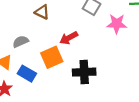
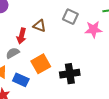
brown triangle: (42, 12) -> (39, 26), moved
red arrow: (69, 38) -> (22, 36), moved, turned -42

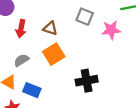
red arrow: (22, 36) -> (21, 29), moved
orange square: (41, 64) -> (54, 54), moved

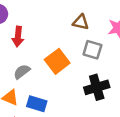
gray square: (85, 17) -> (92, 50), moved
brown triangle: (50, 28) -> (81, 22), moved

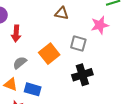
brown triangle: (81, 22) -> (62, 13), moved

